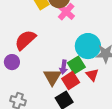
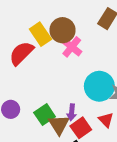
red semicircle: (25, 40) -> (21, 53), moved
green square: (76, 65) -> (45, 115), moved

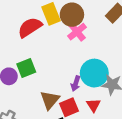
purple arrow: (72, 112) -> (76, 84), moved
green square: (45, 115) -> (26, 68), moved

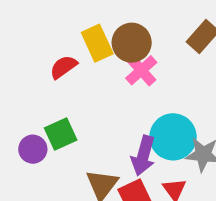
red semicircle: (30, 27) -> (63, 67), size x0.7
purple arrow: (76, 84) -> (143, 156), size x1.5

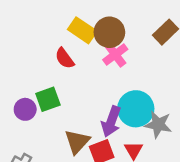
yellow rectangle: (97, 43) -> (82, 30), turned -36
red semicircle: (63, 67) -> (65, 58), moved, turned -95

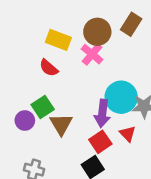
brown circle: (109, 32) -> (97, 32), moved
brown triangle: (77, 142) -> (61, 124), moved

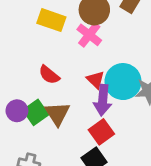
red semicircle: (49, 68) -> (49, 75), moved
green square: (43, 107) -> (36, 112), moved
red triangle: (128, 134) -> (96, 80), moved

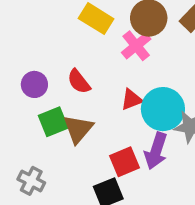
red triangle: (96, 80) -> (132, 100), turned 42
purple arrow: (103, 100) -> (156, 151), moved
purple circle: (17, 111) -> (34, 84), moved

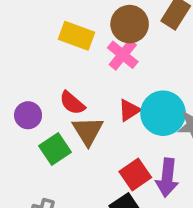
brown triangle: (78, 129) -> (88, 131), moved
purple arrow: (156, 151) -> (167, 178), moved

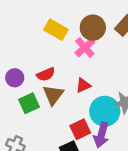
red semicircle: (72, 103) -> (46, 74), turned -72
cyan circle: (163, 113) -> (105, 111), moved

